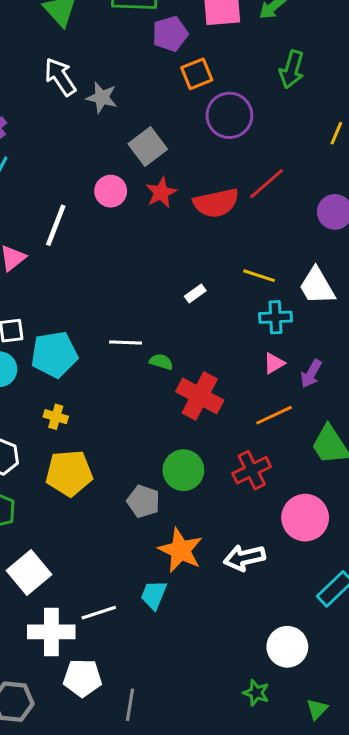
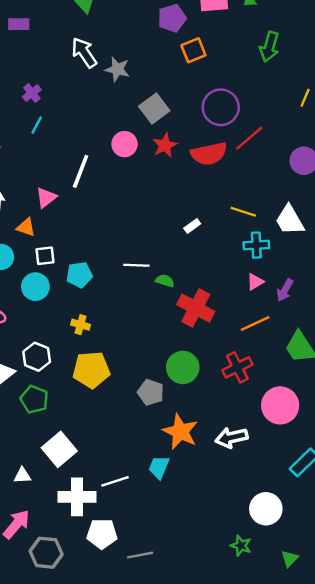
purple circle: (229, 115) -> (221, 107), moved
cyan pentagon: (54, 354) -> (79, 275), size x0.7
gray line: (130, 705) -> (140, 555), turned 70

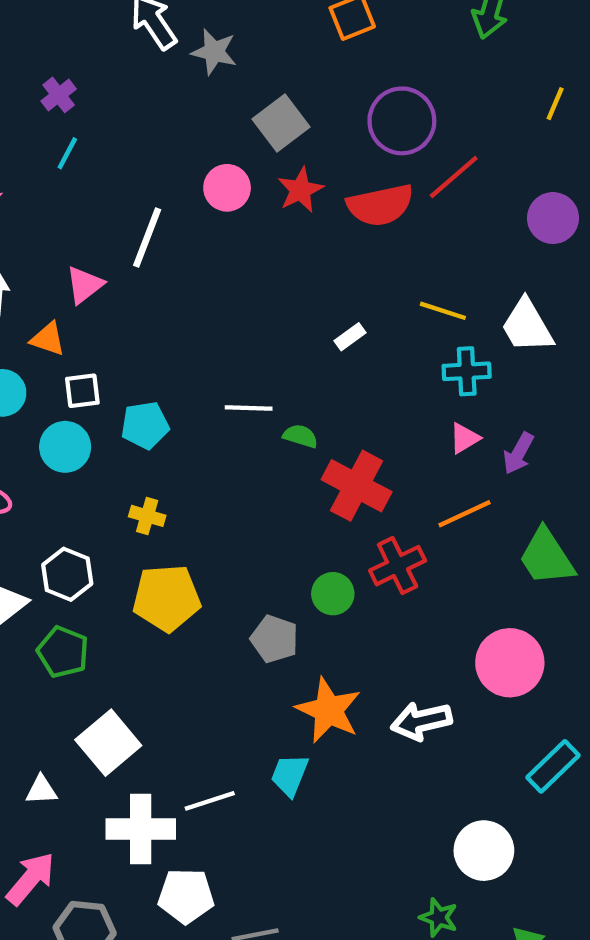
green circle: (183, 367) -> (333, 594), size x0.7
red cross: (237, 367) -> (398, 566), moved

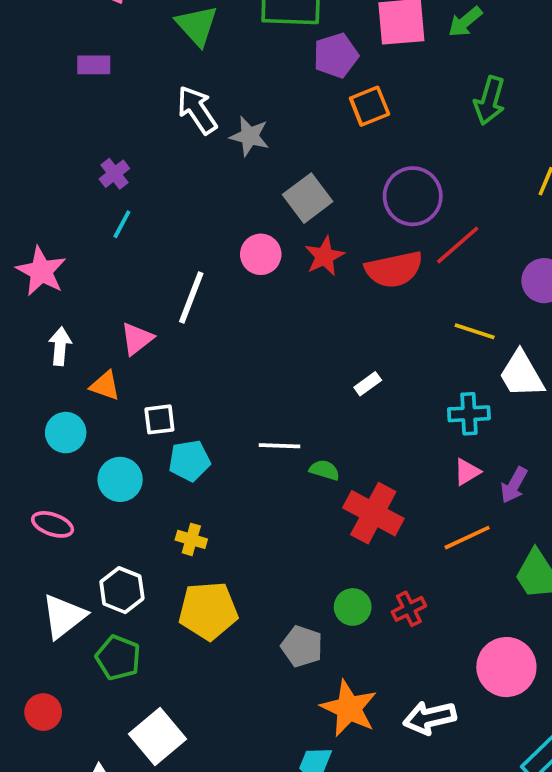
yellow line: (443, 311) -> (475, 331), moved
white square: (82, 391) -> (159, 419), moved
red cross: (398, 566) -> (409, 609), moved, size x0.7

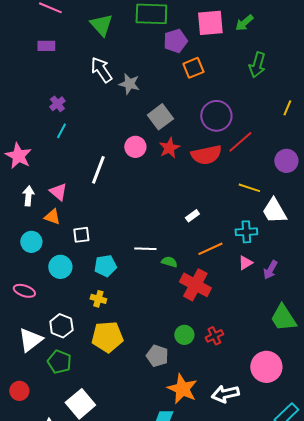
pink triangle: (137, 339) -> (58, 192), moved, turned -42
cyan pentagon: (189, 461) -> (105, 266), moved
orange line: (467, 538) -> (210, 249), moved

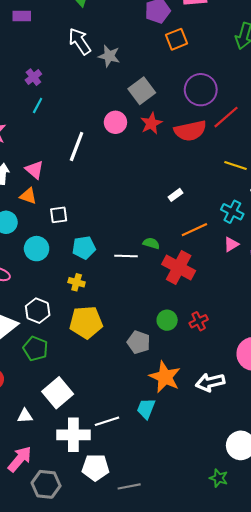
cyan cross: (246, 232) -> (232, 212), turned 30
white line: (145, 249) -> (126, 256), moved

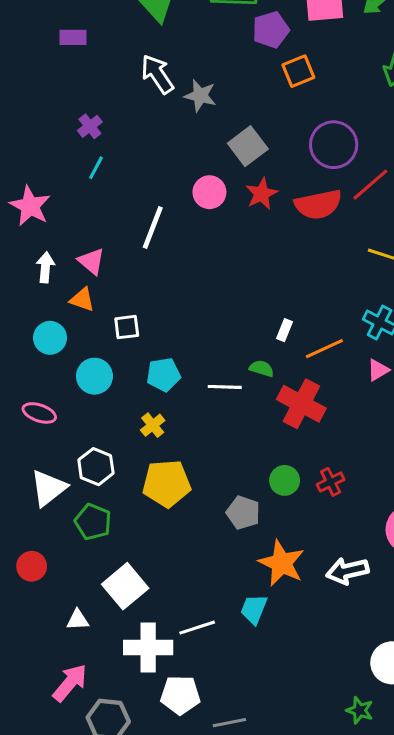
white rectangle: (175, 195) -> (285, 330), moved, turned -32
yellow cross: (77, 282) -> (153, 425), turned 35

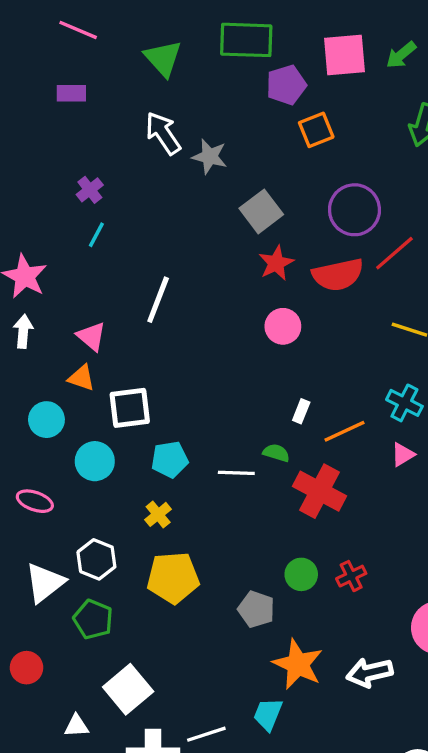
pink circle: (209, 192) -> (283, 326), moved
white arrow: (45, 267) -> (23, 331), moved
white square: (127, 327) -> (130, 408), size x1.5

